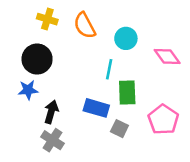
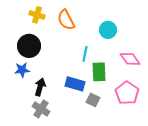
cyan circle: (126, 38) -> (108, 30), moved
pink diamond: (167, 56) -> (130, 59), moved

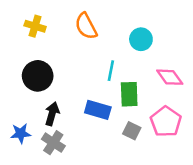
yellow cross: (37, 15) -> (35, 26), moved
black circle: (29, 46) -> (38, 76), moved
blue star: (22, 70) -> (21, 133), moved
gray square: (93, 100) -> (132, 131), moved

